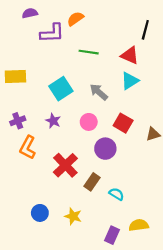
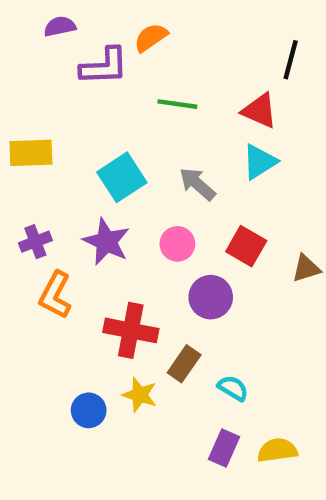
purple star: (53, 121) -> (106, 242), size x1.5
red cross: (65, 165) -> (131, 330), turned -35
blue circle: (40, 213) -> (89, 410), moved
yellow star: (73, 216) -> (140, 395), moved
purple rectangle: (112, 235) -> (224, 448), moved

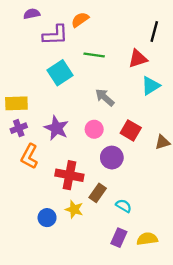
red triangle: (260, 111) -> (138, 59), turned -42
yellow rectangle: (31, 153) -> (16, 103), moved
cyan triangle: (260, 162) -> (151, 86), moved
cyan square: (122, 177) -> (60, 73), moved

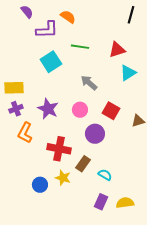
purple semicircle: (32, 14) -> (27, 12), turned 64
orange semicircle: (80, 20) -> (68, 17), turned 70
black line: (154, 31) -> (131, 15), moved

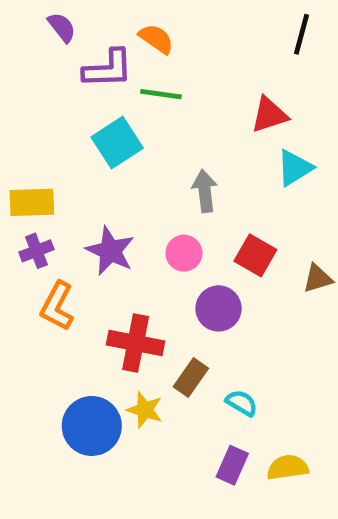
green line: (80, 47) -> (161, 94), moved
gray arrow: (89, 83) -> (205, 191), turned 42
blue circle: (40, 185) -> (92, 426), size x1.6

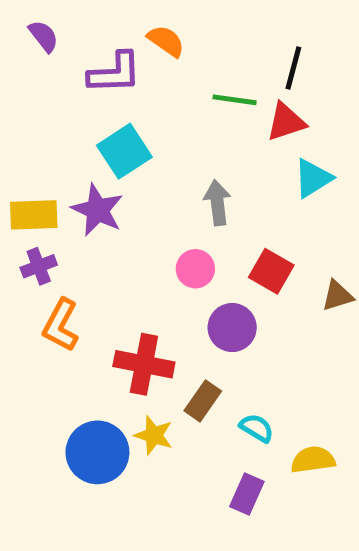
purple semicircle: (62, 27) -> (44, 36), moved
black line: (301, 34) -> (293, 68), moved
green line: (161, 94) -> (235, 100), moved
purple star: (110, 251) -> (97, 210), moved
yellow semicircle: (288, 467) -> (313, 460), moved

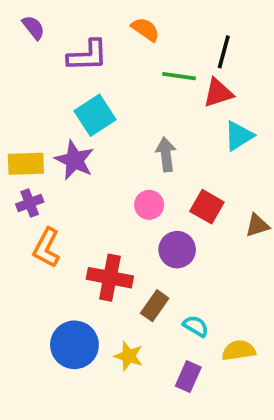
orange semicircle: (166, 41) -> (145, 29), moved
yellow star: (154, 435) -> (129, 356), moved

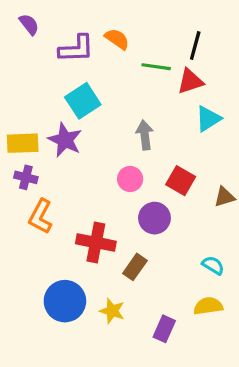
orange semicircle: (145, 29) -> (117, 39), moved
purple cross: (30, 203) -> (26, 177), turned 35
cyan semicircle: (196, 326) -> (213, 265), moved

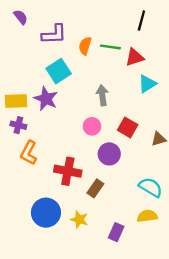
orange semicircle: (117, 39) -> (85, 46), moved, turned -108
black line: (195, 46) -> (141, 20), moved
cyan semicircle: (213, 265) -> (151, 187), size x1.5

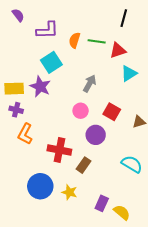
gray arrow: (102, 95) -> (90, 84), turned 36
yellow semicircle: (147, 216) -> (122, 212), moved, turned 48

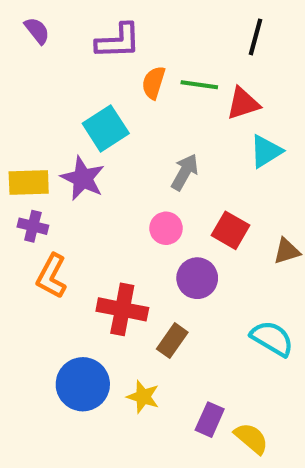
purple L-shape: (47, 30) -> (118, 41), moved

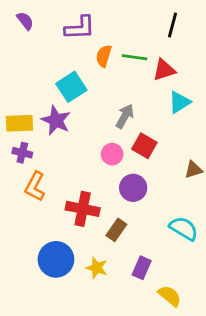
red square: (230, 230) -> (144, 146), moved
purple rectangle: (210, 420) -> (142, 268), moved

